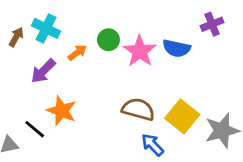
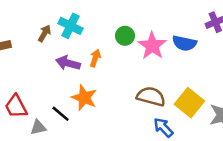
orange arrow: (77, 53) -> (95, 58), moved, turned -35
purple arrow: (43, 71) -> (68, 63), turned 60

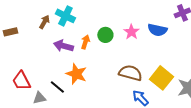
green circle: (125, 36) -> (105, 35), moved
pink star: (152, 46) -> (131, 32), size x0.7

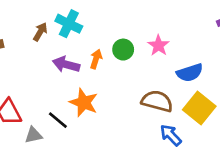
blue semicircle: (157, 30) -> (190, 73), moved, turned -30

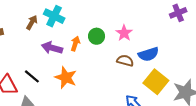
brown semicircle: (157, 101) -> (125, 61), moved, size x0.7
black line: (58, 120) -> (32, 76), moved

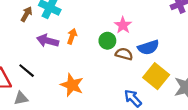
green circle: (97, 36) -> (107, 41), moved
orange star: (66, 78) -> (72, 85), moved

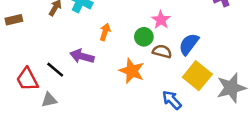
purple arrow: (48, 41) -> (82, 56), moved
blue semicircle: (148, 47) -> (189, 44), turned 145
orange star: (72, 85) -> (132, 71), moved

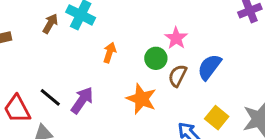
brown semicircle: (162, 51) -> (178, 76), turned -78
purple arrow: (82, 56) -> (82, 100), moved, turned 110
yellow square: (197, 76) -> (217, 118), moved, size x0.7

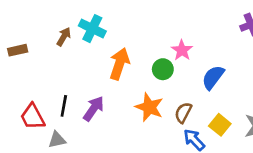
orange arrow: (110, 53) -> (119, 64), size x1.6
brown semicircle: (178, 76) -> (183, 113), moved
black line: (50, 97) -> (64, 106), turned 60

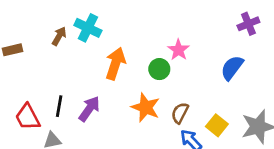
blue semicircle: (213, 77) -> (232, 68), moved

